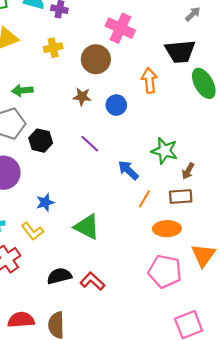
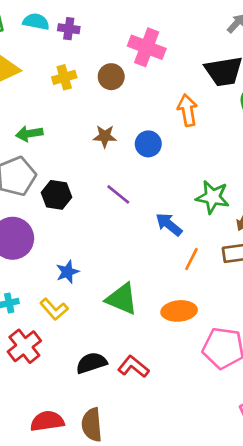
brown circle: (96, 59) -> (111, 77), moved, size x0.7
orange ellipse: (167, 229) -> (179, 311), moved

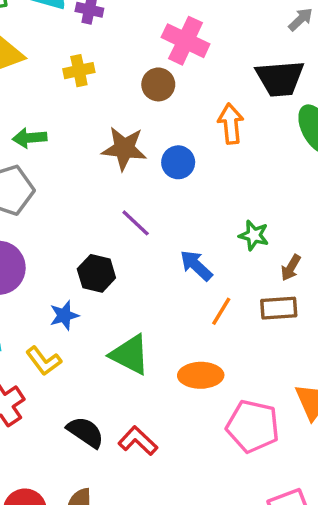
brown circle: (111, 77) -> (158, 84), moved
brown star: (105, 136) -> (124, 148), size x1.5
black hexagon: (57, 195) -> (96, 273), moved
green star: (213, 197) -> (254, 235), size x0.7
black semicircle: (91, 363) -> (85, 432), turned 48

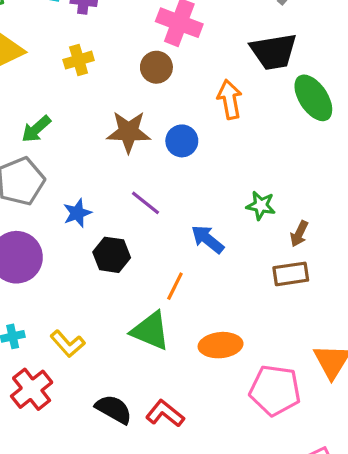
green arrow: (30, 138) -> (36, 129), turned -32
orange line: (221, 311) -> (175, 286), moved
blue star: (64, 315) -> (77, 213), moved

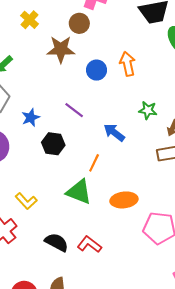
yellow cross: (79, 60) -> (29, 20), turned -30
orange arrow: (230, 99) -> (127, 64), moved
brown star: (129, 132) -> (61, 49), moved

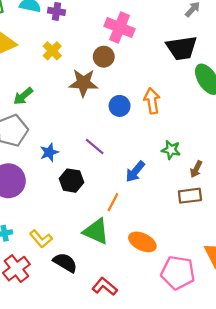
blue arrow: (114, 132) -> (135, 171), turned -90
orange ellipse: (124, 200) -> (142, 242), turned 30
black semicircle: (57, 242) -> (65, 263), moved

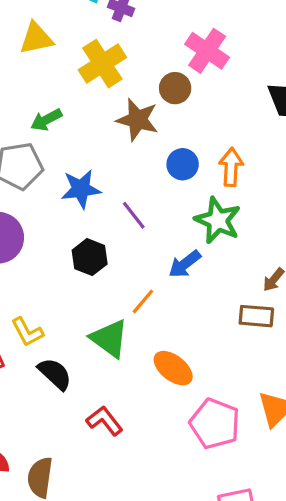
yellow cross: (52, 51) -> (102, 64), size x1.6
green star: (171, 150) -> (218, 220), moved, size x1.6
blue star: (49, 152) -> (81, 189), moved, size x1.4

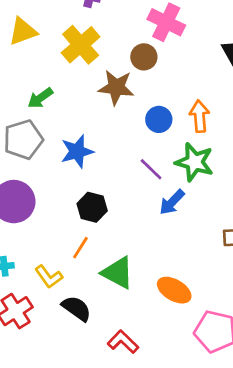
purple line: (134, 215) -> (151, 169), moved
orange line: (143, 301) -> (80, 248), moved

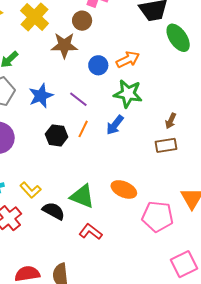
orange arrow: (199, 116) -> (128, 60), turned 75
purple line: (151, 169) -> (78, 99), moved
orange line: (80, 248) -> (83, 129), moved
green triangle: (118, 273) -> (82, 196), moved

